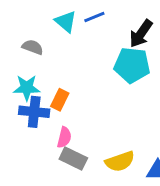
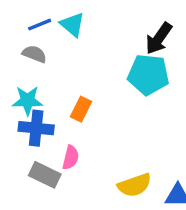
blue line: (94, 17) -> (40, 25), moved
orange rectangle: (60, 100) -> (81, 109), moved
gray rectangle: (73, 158) -> (45, 175), moved

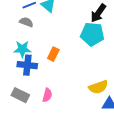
pink semicircle: (71, 158) -> (47, 95), moved
gray rectangle: (45, 175) -> (20, 95), moved
yellow semicircle: (134, 185) -> (98, 87), moved

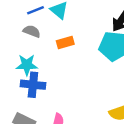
orange rectangle: (53, 54) -> (65, 42), moved, turned 48

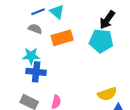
orange rectangle: (65, 42) -> (62, 38), size x1.5

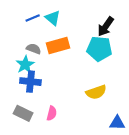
gray semicircle: (35, 29) -> (34, 49), moved
cyan star: (31, 56) -> (25, 65), turned -30
yellow semicircle: (107, 94) -> (96, 92), moved

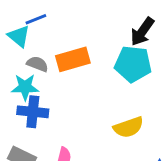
cyan triangle: (53, 18) -> (19, 36), moved
cyan star: (25, 65) -> (25, 87), turned 30

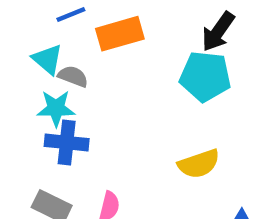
cyan triangle: (19, 36) -> (47, 59), moved
orange rectangle: (73, 59) -> (120, 34), moved

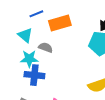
gray semicircle: (73, 76) -> (46, 47), moved

